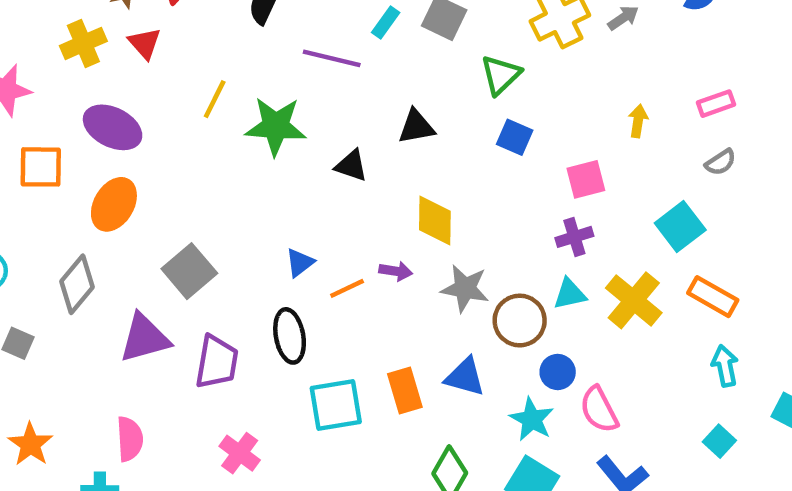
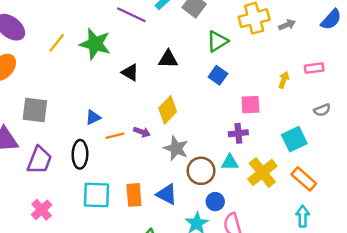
yellow line: (215, 99) -> (57, 43), moved
pink rectangle: (716, 104) -> (314, 68), moved
yellow diamond: (435, 220) -> (168, 110), turned 32
gray square: (189, 271) -> (35, 110), turned 36

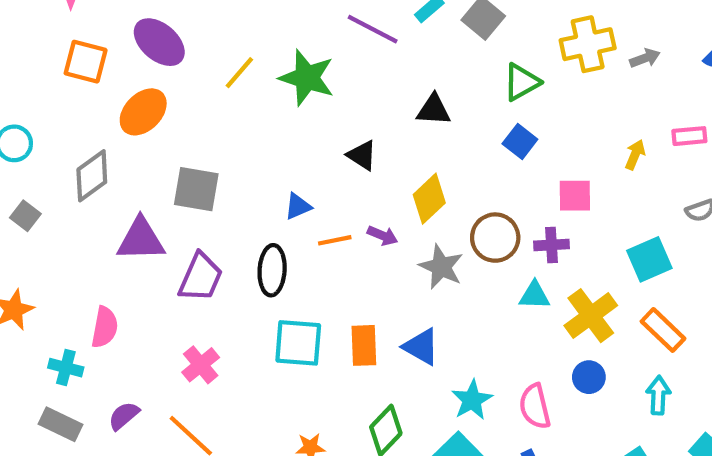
black triangle: (130, 73) -> (362, 155), moved
brown circle: (201, 171) -> (495, 238), moved
blue circle: (215, 202) -> (589, 377), moved

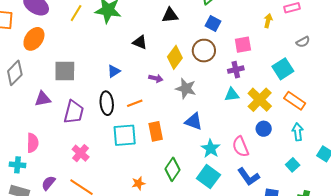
brown circle: (495, 238) -> (204, 51), moved
purple triangle: (141, 239) -> (43, 99), size x0.7
orange line: (335, 240) -> (135, 103), moved
blue triangle: (421, 347) -> (194, 121), moved

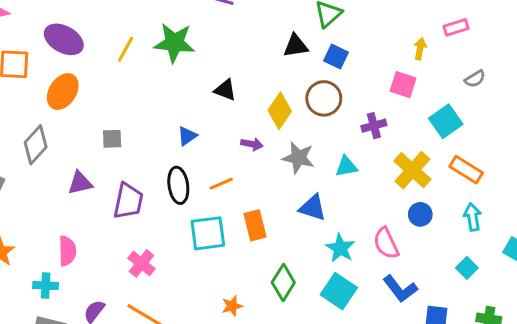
black triangle: (170, 15) -> (296, 46), moved
pink square: (243, 45) -> (403, 85), moved, turned 30
gray square: (65, 71) -> (112, 139), size x0.6
cyan triangle: (232, 95) -> (346, 167), moved

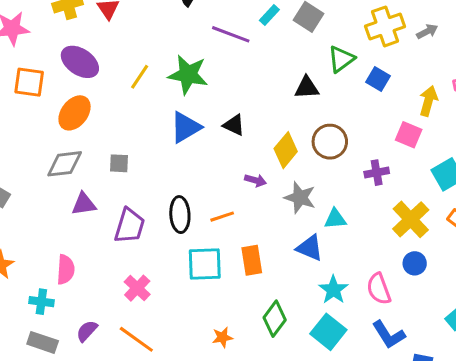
yellow arrow: (420, 49) -> (428, 101), size x1.4
blue square: (336, 57) -> (378, 79), moved
blue triangle: (187, 136) -> (186, 127), moved, size x1.6
gray diamond: (36, 145) -> (65, 164), moved, turned 36
cyan triangle: (346, 167) -> (335, 219), moved

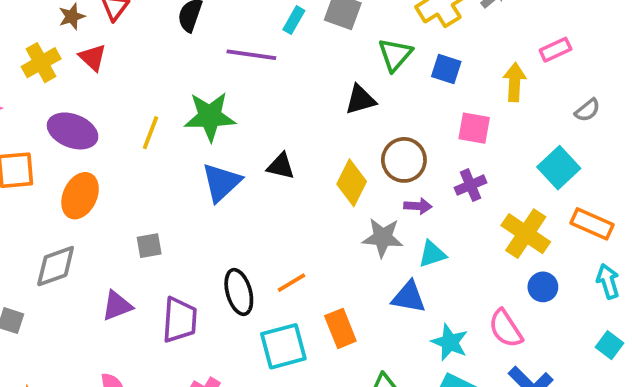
pink square: (409, 135) -> (474, 128), moved
gray diamond: (65, 164) -> (56, 266), moved
purple arrow: (256, 180) -> (418, 206), moved

